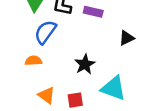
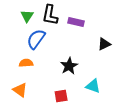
cyan triangle: (113, 88) -> (93, 86), size x0.7
orange triangle: (47, 95) -> (20, 90), moved

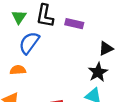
black star: (69, 66) -> (98, 72), moved

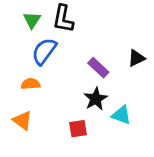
purple rectangle: (74, 24) -> (98, 68), moved, turned 30
black star: (98, 72) -> (96, 99), moved

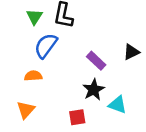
orange triangle: (22, 120) -> (26, 110), turned 36

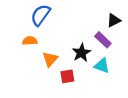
purple rectangle: (96, 61) -> (103, 40), moved
orange triangle: (26, 110) -> (50, 59), moved

